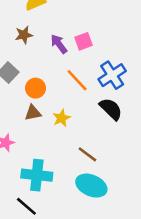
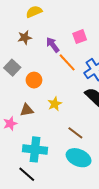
pink square: (84, 41) -> (80, 37), moved
orange line: (77, 80) -> (67, 62), moved
brown triangle: (33, 113) -> (27, 110), moved

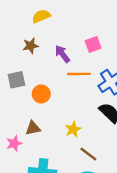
orange line: (67, 62) -> (79, 74), turned -48
gray square: (12, 68) -> (16, 80), turned 35
yellow star: (55, 104) -> (73, 129), moved

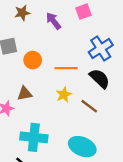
orange line: (79, 74) -> (66, 68), moved
brown line: (88, 154) -> (89, 106), moved

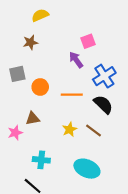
purple arrow: (53, 21) -> (76, 60), moved
yellow star: (64, 95) -> (70, 129), moved
cyan cross: (34, 137) -> (41, 160), size x0.7

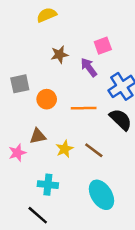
brown star: (30, 42) -> (59, 55), moved
yellow star: (70, 129) -> (65, 149), moved
brown line: (93, 130) -> (94, 150), moved
cyan ellipse: (87, 169) -> (101, 195), turned 35

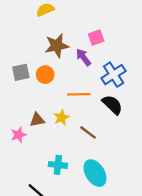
brown star: (59, 55) -> (57, 46), size x1.5
orange circle: (47, 99) -> (45, 75), moved
yellow star: (65, 149) -> (61, 117), moved
cyan cross: (48, 185) -> (58, 165), moved

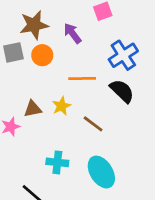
brown star: (57, 46) -> (34, 25), moved
purple arrow: (83, 57) -> (72, 33), moved

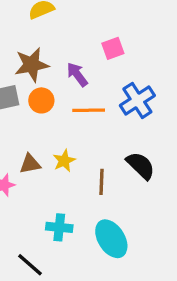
orange line: (82, 79) -> (89, 110), moved
black semicircle: (122, 91) -> (141, 166), moved
brown line: (93, 124) -> (102, 182), turned 55

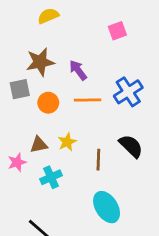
pink square: (113, 48) -> (117, 31), moved
orange circle: (41, 100) -> (48, 103), moved
cyan cross: (59, 227) -> (51, 177), moved, turned -30

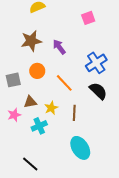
gray square: (20, 89) -> (13, 80), moved
orange line: (88, 100) -> (64, 83), moved, turned 48
yellow star: (67, 142) -> (51, 108), moved
black semicircle: (131, 146) -> (98, 91), moved

